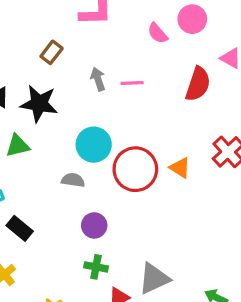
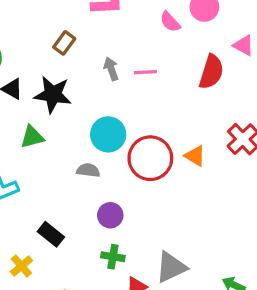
black rectangle: (20, 228) -> (51, 234), moved

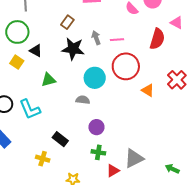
black star: (53, 94) -> (73, 49), moved
red circle: (150, 158) -> (126, 66), moved
yellow cross: (21, 266) -> (43, 159), turned -32

